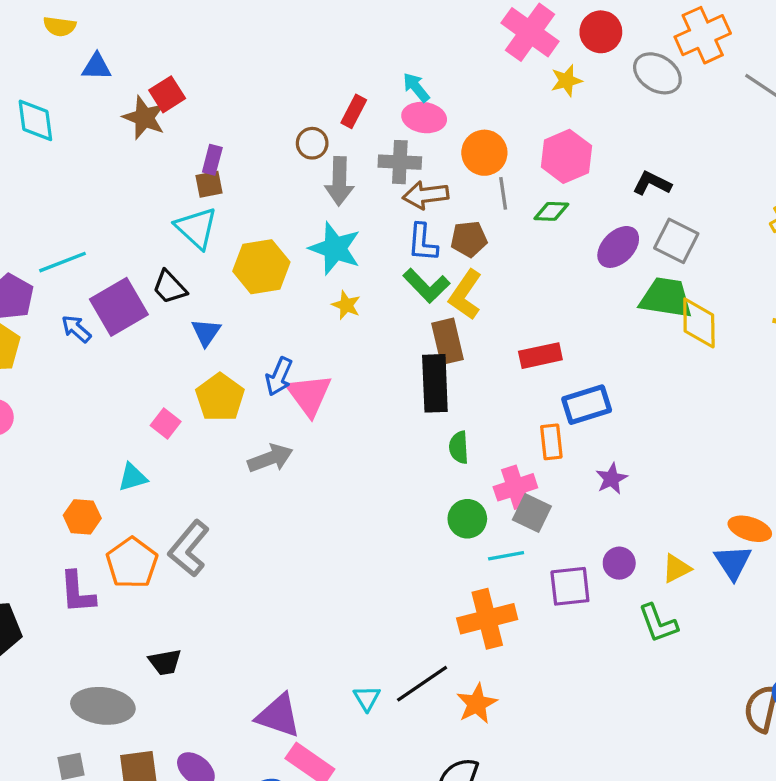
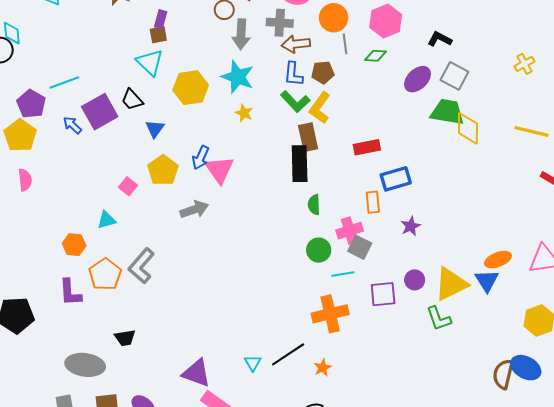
orange ellipse: (750, 529) -> (498, 260), turned -40
yellow triangle: (676, 568) -> (451, 284), size x1.8
orange star: (477, 704) -> (323, 368), size x0.7

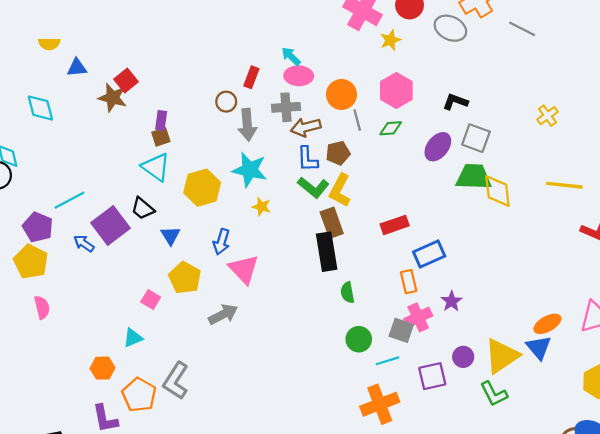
blue arrow: (201, 158) -> (221, 242), moved
pink cross: (350, 231) -> (418, 317), moved

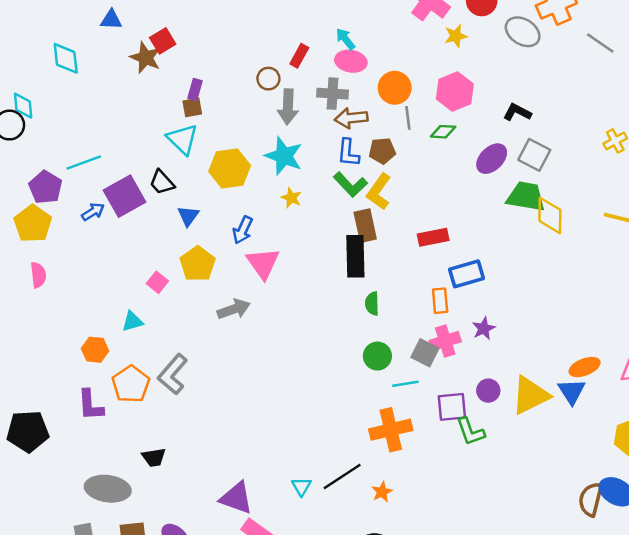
blue arrow: (84, 243) -> (93, 212), turned 105
green L-shape: (494, 394) -> (470, 431), moved

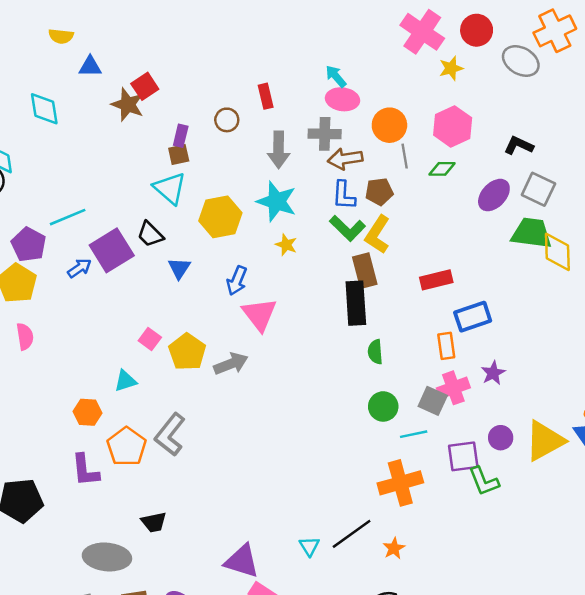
red rectangle: (299, 56) -> (266, 96), moved, turned -40
brown circle: (268, 79) -> (227, 120), moved
yellow pentagon: (198, 264) -> (187, 352), moved

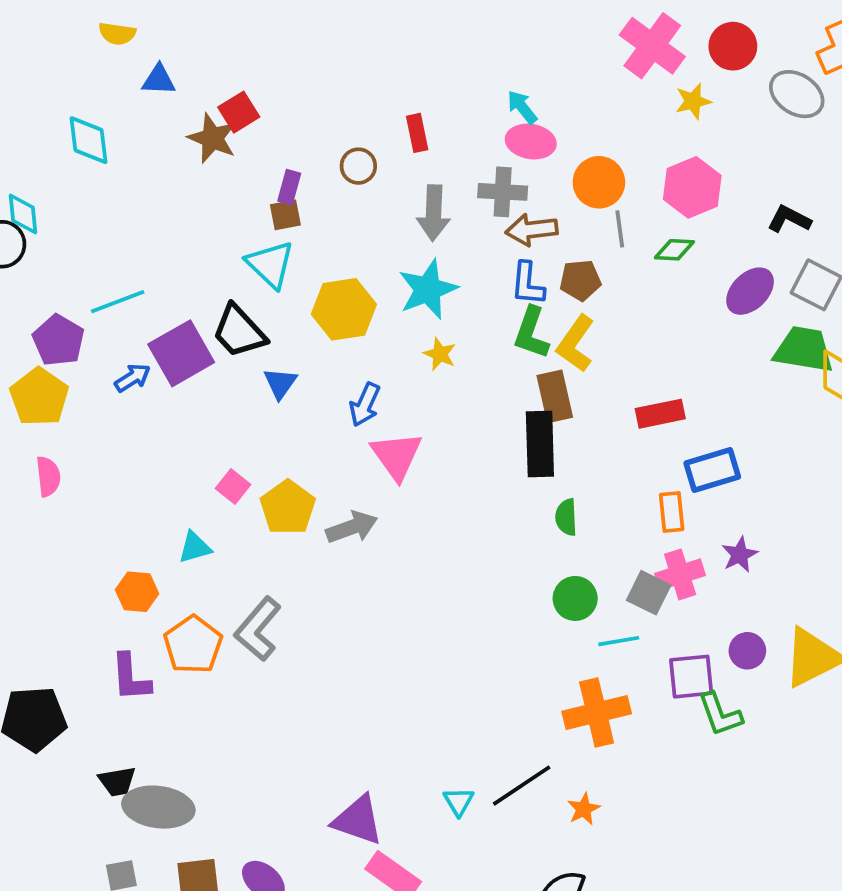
cyan star: (277, 201) -> (428, 289), turned 30
green L-shape: (347, 228) -> (531, 333), turned 63
black trapezoid: (150, 234) -> (239, 331), size x1.4
black trapezoid: (154, 522) -> (117, 781), moved

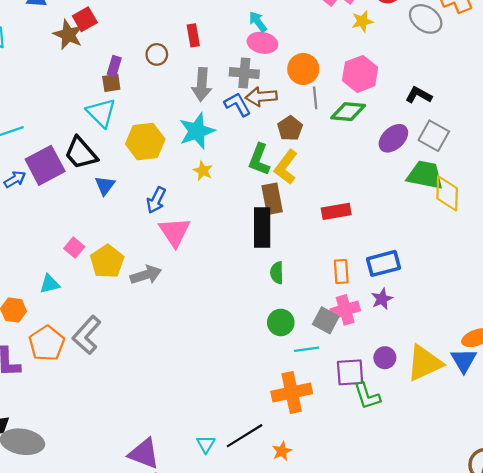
green diamond: (674, 250) -> (348, 112), size x1.4
brown pentagon: (580, 280) -> (290, 128), turned -30
blue L-shape: (528, 284) -> (237, 104), moved, turned 144
blue rectangle: (712, 470) -> (383, 263), moved

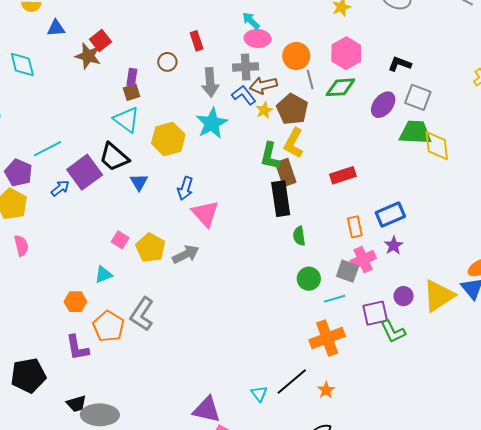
brown pentagon: (290, 128) -> (292, 109), size x1.4
green L-shape: (259, 160) -> (270, 156), moved
yellow star: (203, 171) -> (264, 110), moved, turned 30

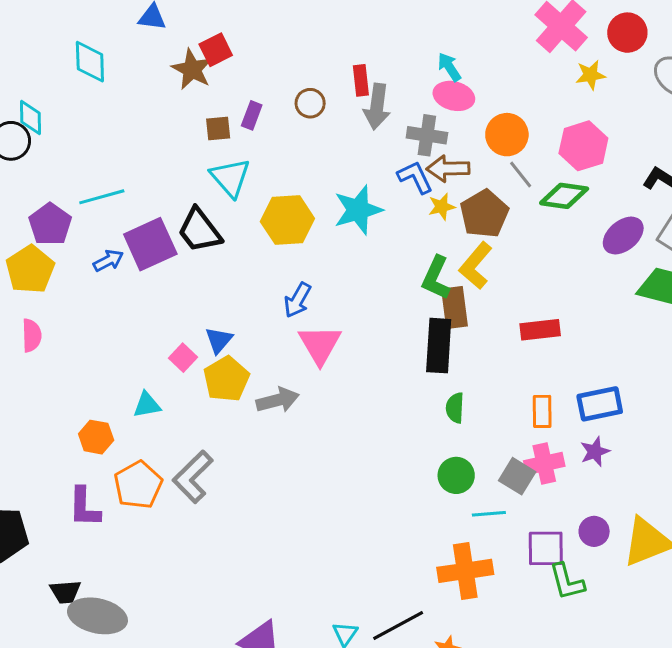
gray line: (310, 79) -> (521, 174), turned -36
gray arrow: (210, 82) -> (377, 107), moved
brown square: (132, 92) -> (218, 129), moved
blue triangle: (139, 182) -> (219, 340), moved

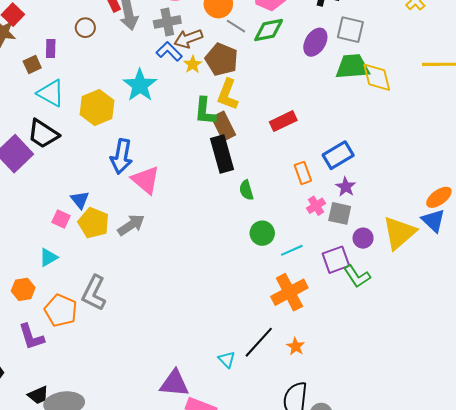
blue arrow: (298, 300) -> (121, 156), size x1.4
pink cross: (544, 464) -> (316, 206), size x0.7
gray square: (517, 476) -> (340, 213), moved

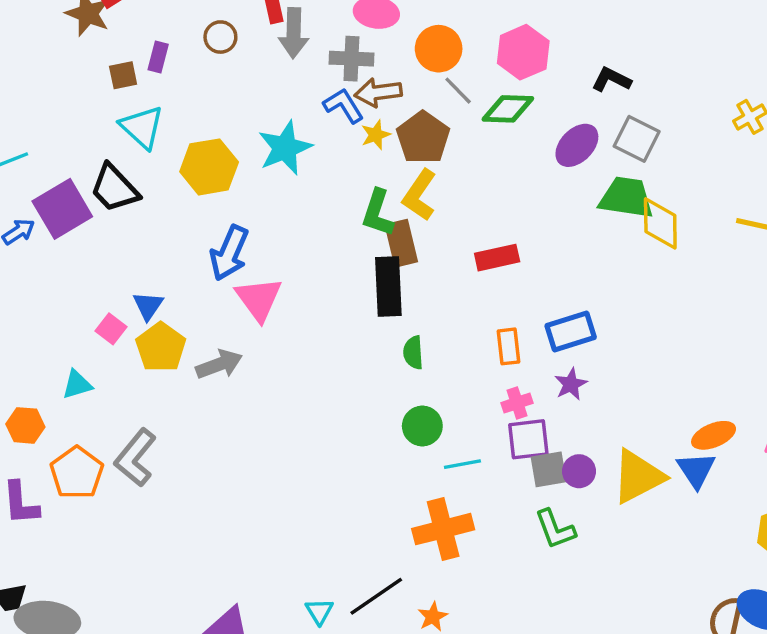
gray square: (340, 213) -> (549, 469), moved, turned -35
purple square: (336, 260) -> (528, 439), moved

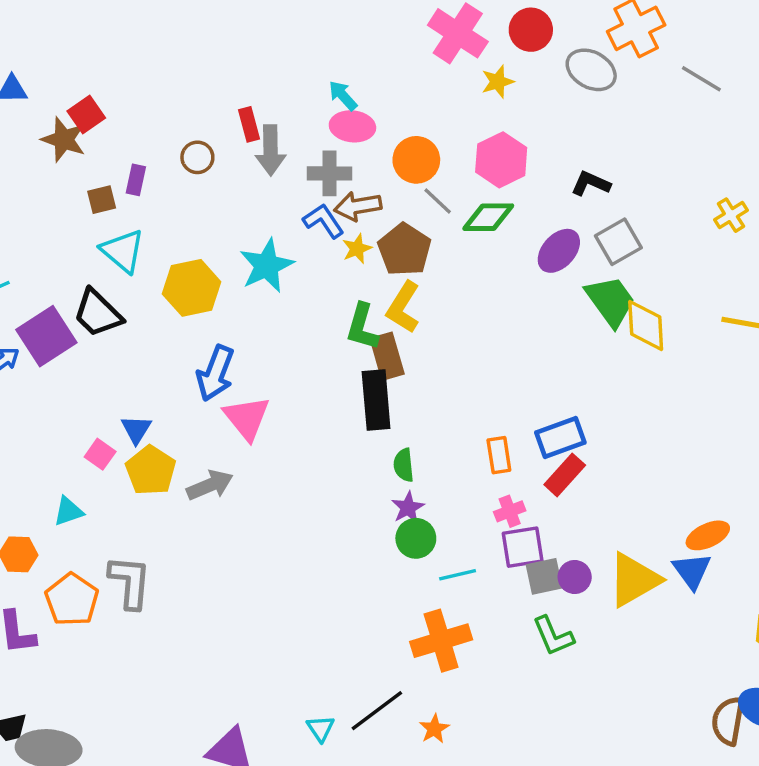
gray square: (637, 139) -> (618, 242), turned 36
green trapezoid: (626, 198) -> (610, 301), turned 48
red rectangle: (497, 258) -> (565, 475), moved, turned -33
purple star: (571, 384) -> (408, 508), moved
gray L-shape: (135, 458) -> (130, 582), turned 148

